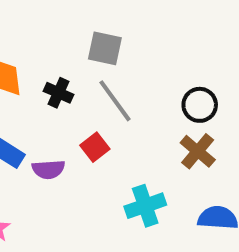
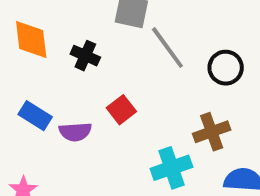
gray line: (115, 101) -> (167, 48), moved
brown cross: (198, 151) -> (212, 132), moved, turned 30

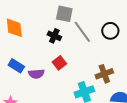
black cross: (85, 56) -> (54, 36), moved
black circle: (226, 68) -> (110, 31), moved

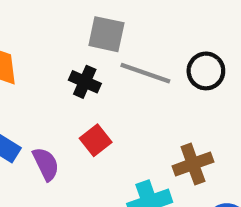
gray line: (82, 32) -> (145, 73), turned -35
purple semicircle: (36, 74) -> (46, 164), turned -112

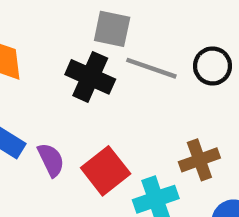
black cross: (85, 82) -> (90, 77), size x1.5
red square: (96, 140) -> (106, 171), moved, size x1.5

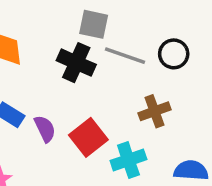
brown cross: (199, 160) -> (155, 111), moved

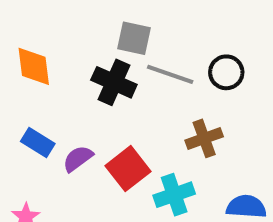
purple semicircle: (45, 129) -> (78, 159), turned -100

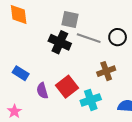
orange diamond: (34, 66) -> (19, 14), moved
purple semicircle: (78, 159) -> (42, 91), moved, turned -70

